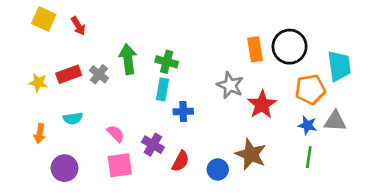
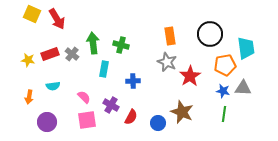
red arrow: (78, 26) -> (57, 19), size x1.5
orange rectangle: (255, 49) -> (170, 36), moved
cyan rectangle: (163, 89) -> (104, 69), moved

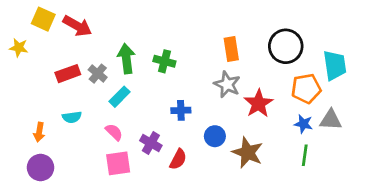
red arrow: (57, 19) -> (77, 26), turned -30
yellow star: (28, 60) -> (19, 48), moved
cyan rectangle: (104, 69) -> (120, 97), moved, turned 35
purple circle: (47, 122) -> (41, 168), moved
blue circle: (158, 123) -> (215, 136), moved

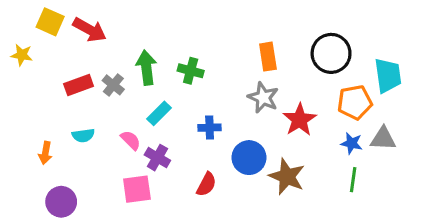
cyan rectangle: (120, 97) -> (159, 113), moved
pink semicircle: (114, 132) -> (131, 140), moved
blue circle: (215, 136) -> (249, 158), size x1.4
purple cross: (151, 143) -> (157, 158), moved
purple circle: (41, 168) -> (61, 202), moved

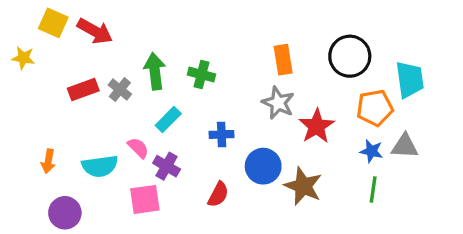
cyan semicircle: (83, 135) -> (100, 166), moved, size x1.5

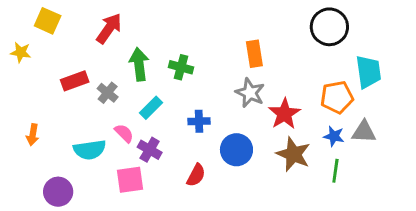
red arrow: (95, 31) -> (109, 28), moved, turned -84
black circle: (350, 56) -> (329, 27), moved
gray cross: (120, 90) -> (108, 93), moved
orange arrow: (48, 161) -> (33, 135), moved
brown star: (303, 186) -> (293, 154), moved

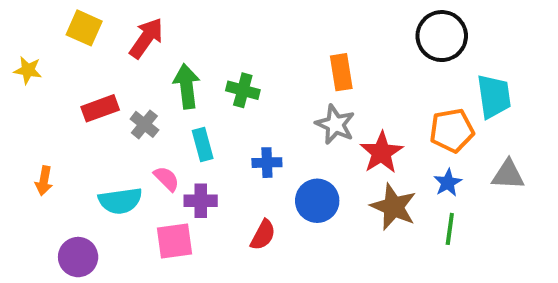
yellow square: (48, 21) -> (84, 28), moved
cyan rectangle: (151, 108) -> (203, 145), turned -60
gray triangle: (364, 132) -> (508, 175), moved
blue star: (334, 136) -> (448, 183), turned 30
purple cross: (150, 150) -> (201, 201), turned -30

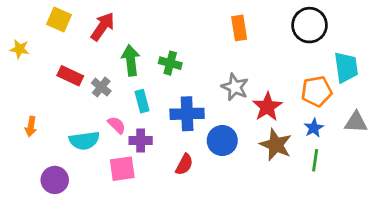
orange rectangle: (341, 72) -> (239, 28), moved
red rectangle: (100, 108) -> (70, 76), turned 45
blue cross: (267, 163) -> (187, 114), size x1.6

